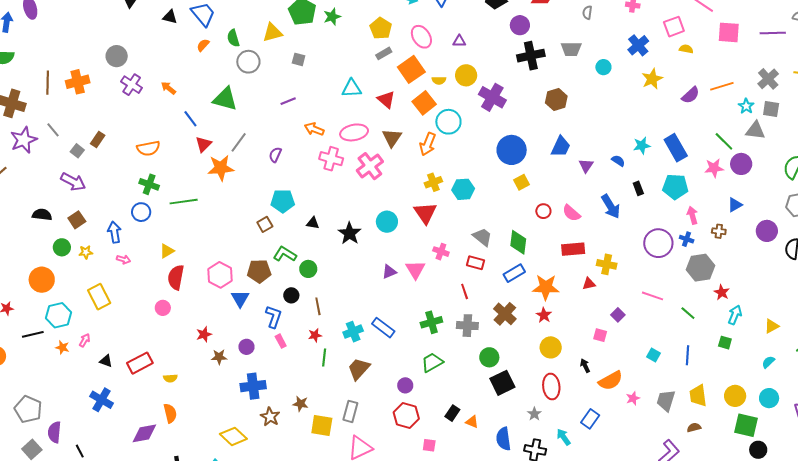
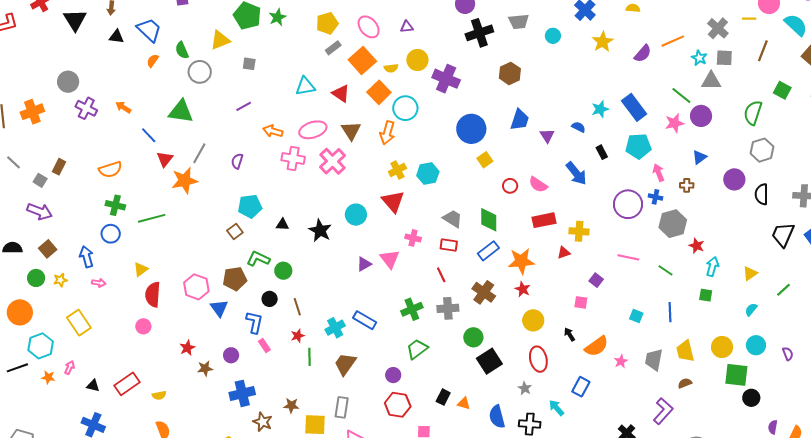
yellow pentagon: (381, 28) -> (327, 23), turned 30

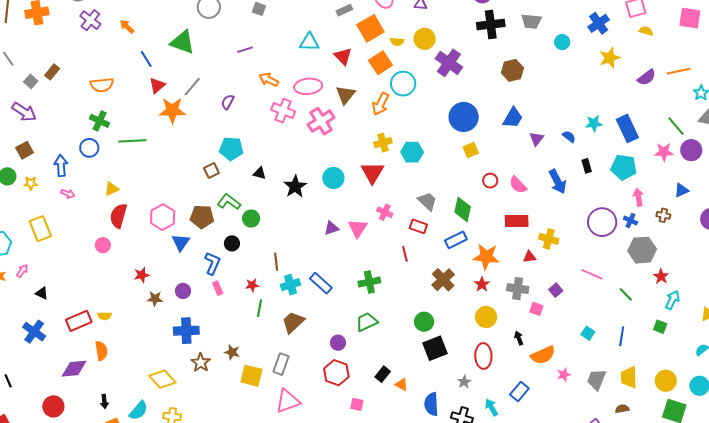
brown line: (297, 307) -> (276, 262), moved
gray cross: (448, 308) -> (518, 289), moved
red rectangle: (127, 384) -> (79, 321), moved

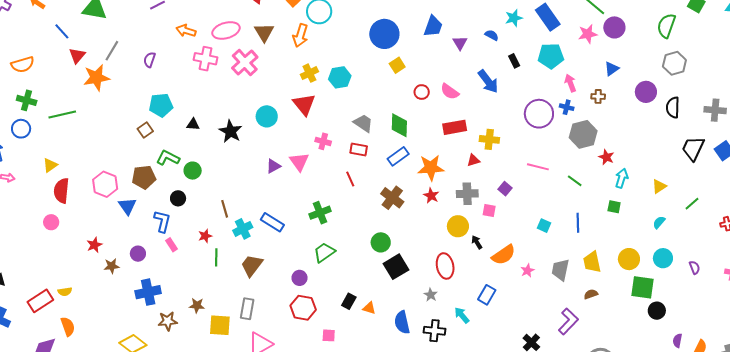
yellow circle: (486, 317) -> (458, 226), moved
brown star: (201, 363) -> (168, 321), turned -30

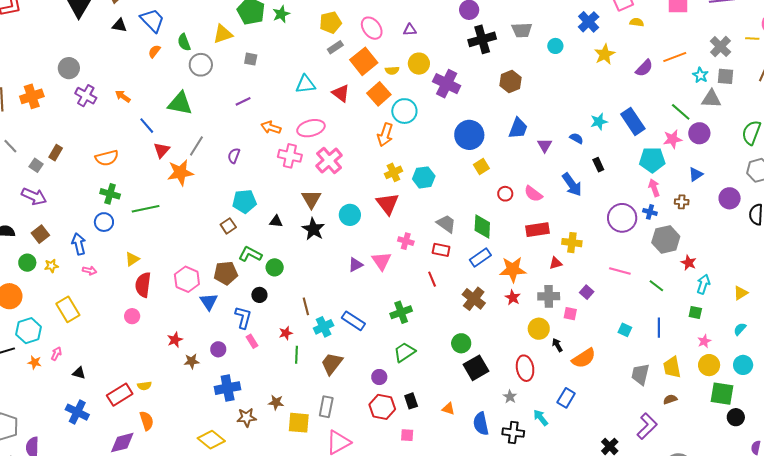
brown triangle: (264, 32) -> (311, 199), moved
cyan pentagon: (551, 56) -> (652, 160), moved
pink star: (527, 271) -> (704, 341), moved
black rectangle: (349, 301) -> (411, 401), moved, turned -49

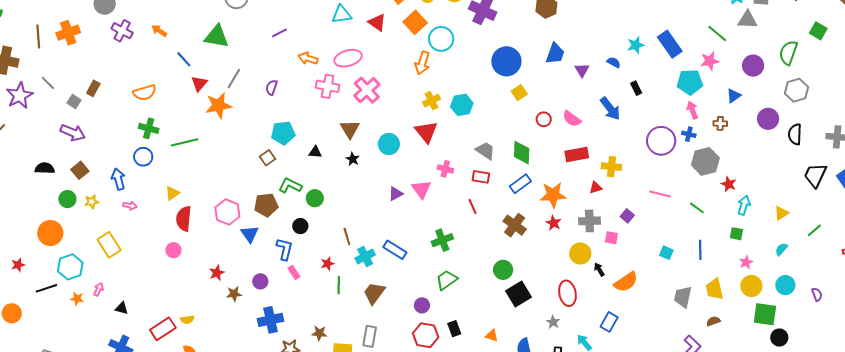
purple circle: (699, 133) -> (753, 66), moved
black star: (313, 229) -> (353, 159), size x0.6

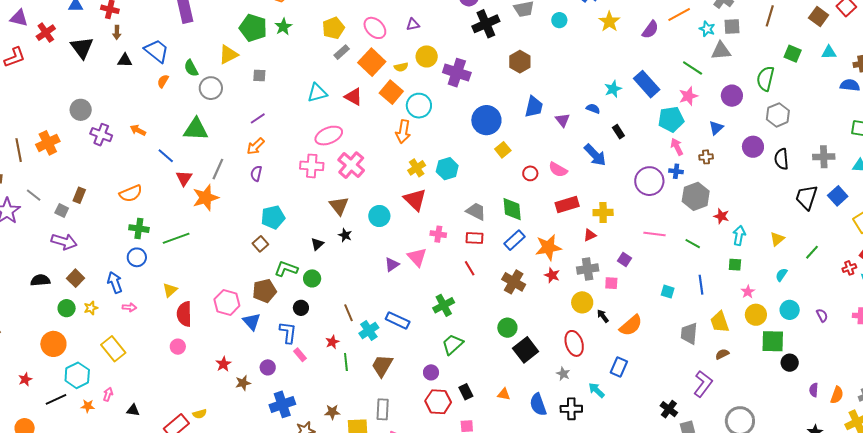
orange arrow: (308, 58) -> (256, 146), moved, turned -54
black triangle: (315, 152) -> (317, 244), moved, turned -40

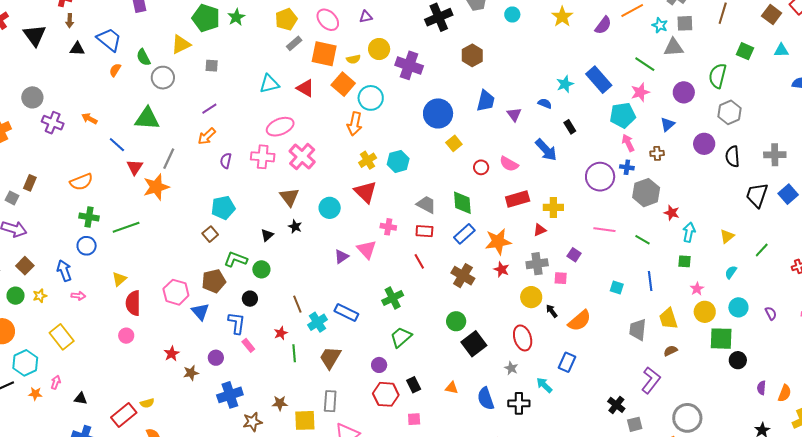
orange square: (372, 62) -> (324, 54), turned -32
purple semicircle: (256, 174) -> (226, 161), moved

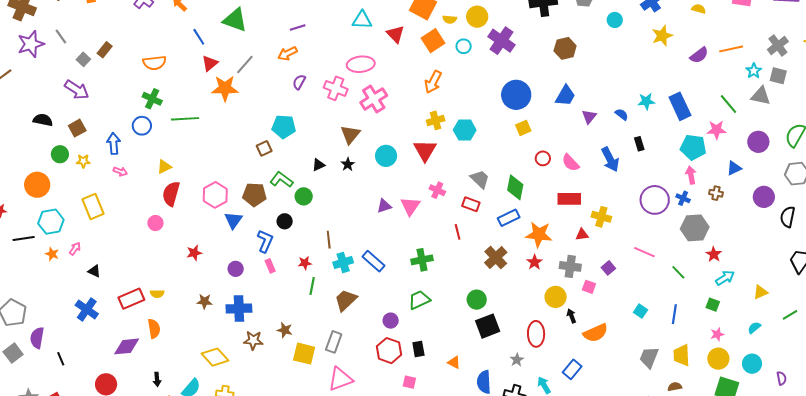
cyan circle: (371, 98) -> (464, 46), moved, size x0.6
cyan arrow: (689, 232) -> (725, 278), turned 30
brown star: (191, 373) -> (205, 301), moved

